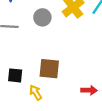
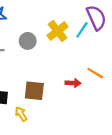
red arrow: (89, 90) -> (73, 83), moved

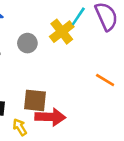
cyan line: (82, 30) -> (78, 16), moved
red arrow: (73, 83) -> (50, 117), moved, size x1.6

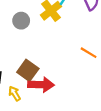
brown square: (35, 100) -> (28, 70), turned 30

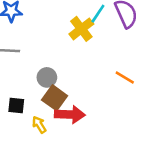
gray circle: (21, 21) -> (47, 77), moved

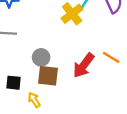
brown square: (55, 98) -> (48, 76), turned -30
red arrow: (70, 114) -> (84, 65), moved, turned 125

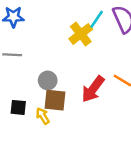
yellow arrow: (34, 100) -> (43, 116), moved

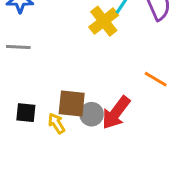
gray circle: (48, 80) -> (92, 114), moved
red arrow: (93, 89) -> (116, 113), moved

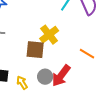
yellow cross: (104, 21) -> (49, 35), moved
brown square: (72, 104) -> (35, 50), moved

